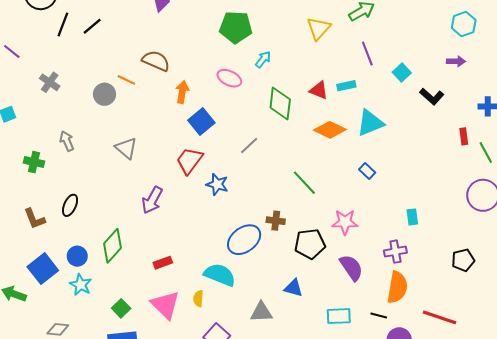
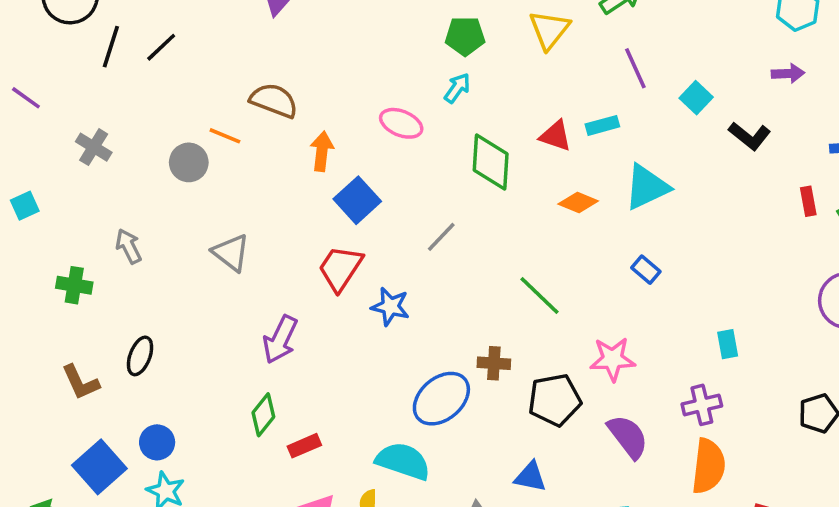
green pentagon: (236, 27) -> (465, 36), moved, size x0.7
orange diamond: (330, 130) -> (578, 202), size x0.7
green diamond: (113, 246) -> (263, 415), moved, size x0.7

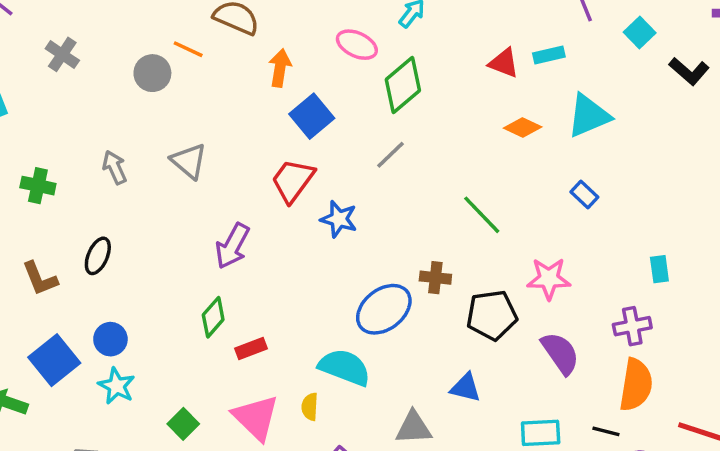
green diamond: (491, 162) -> (403, 85), moved, turned 44
gray arrow: (129, 246) -> (115, 167), moved

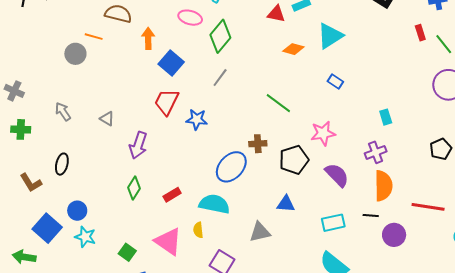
gray cross: (62, 54) -> (14, 91), moved
gray triangle: (189, 161) -> (107, 119), moved, size x0.7
red rectangle: (251, 348) -> (172, 195), moved

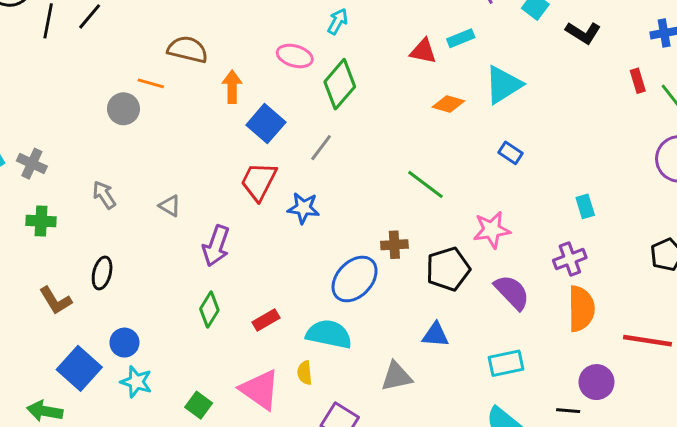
gray line: (220, 78) -> (321, 148), moved
black line: (371, 215) -> (568, 411), moved

